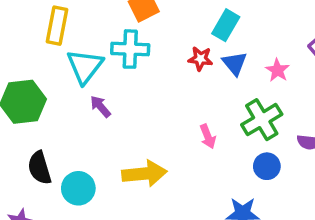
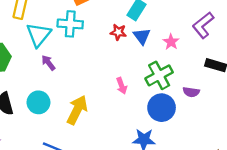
blue circle: (267, 166) -> (162, 108), size x1.5
yellow arrow: (144, 174) -> (77, 110), turned -60
cyan circle: (78, 188) -> (38, 102), moved

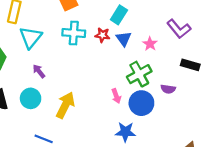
cyan cross: (70, 24) -> (74, 33), moved
purple L-shape: (203, 25) -> (179, 29), turned -90
purple arrow: (48, 63) -> (39, 71), moved
pink arrow: (122, 86) -> (116, 96), moved

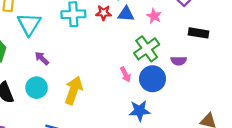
blue triangle: (124, 39) -> (126, 14), turned -42

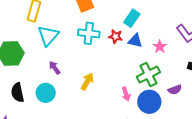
purple semicircle: (179, 61) -> (175, 90), turned -32
yellow arrow: (74, 90) -> (87, 81), moved, size x0.7

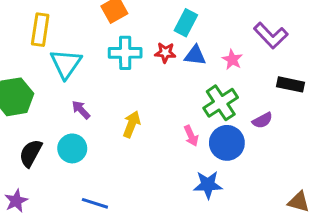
black semicircle: (17, 93) -> (31, 153), turned 48

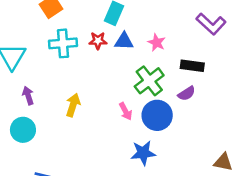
purple L-shape: (271, 35) -> (211, 24), moved
black rectangle: (290, 84) -> (192, 66), moved
purple arrow: (81, 110) -> (28, 96), turned 30

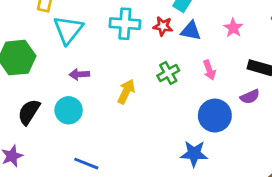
pink star: (157, 43) -> (233, 28), moved
green cross: (149, 81) -> (168, 73), moved, size x0.7
purple arrow: (28, 96) -> (79, 74), turned -84
pink arrow: (126, 111) -> (209, 70), moved

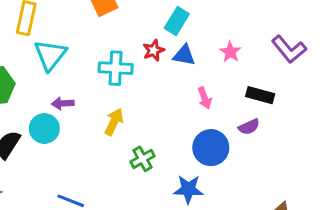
cyan cross: (125, 24) -> (116, 68), moved
red star: (163, 26) -> (154, 50), turned -30
green cross: (168, 73) -> (142, 159), moved
cyan circle: (69, 110) -> (44, 128), moved

